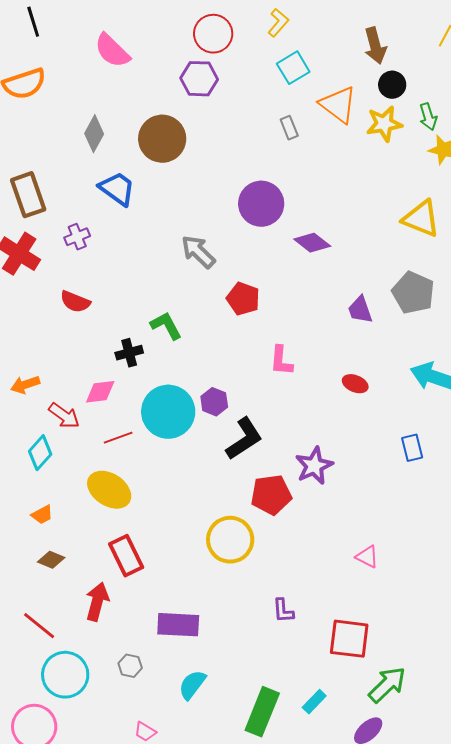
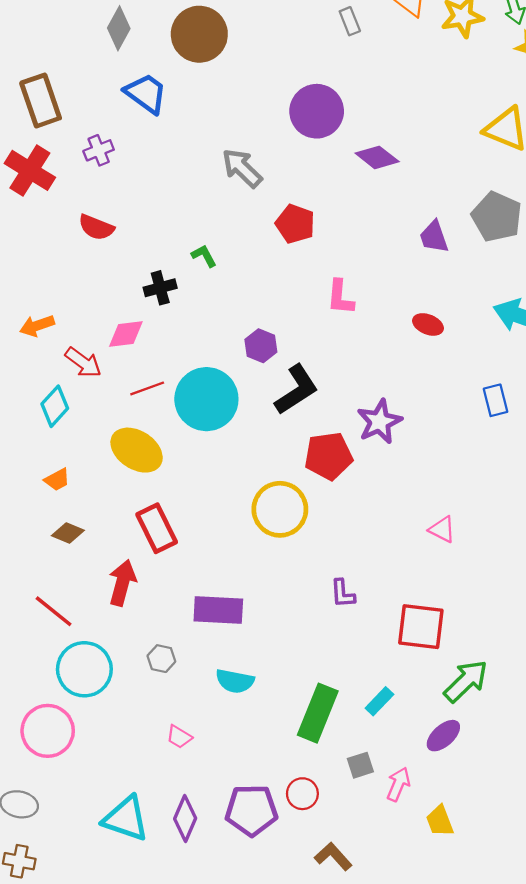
green L-shape: (166, 326) -> (204, 256), size x0.7
cyan circle: (168, 412) -> (206, 399), moved
cyan semicircle: (192, 685) -> (235, 681), turned -116

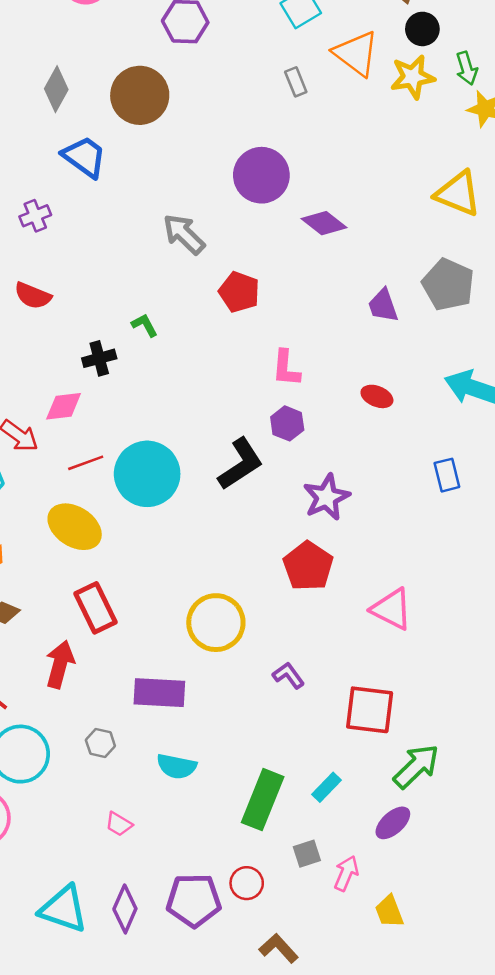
purple hexagon: (261, 346) -> (287, 423), moved
red pentagon: (328, 456) -> (308, 566), moved, turned -30
yellow circle: (280, 509) -> (216, 623), moved
pink triangle: (442, 529) -> (392, 609), size x1.5
purple L-shape: (343, 593) -> (288, 675), turned 148

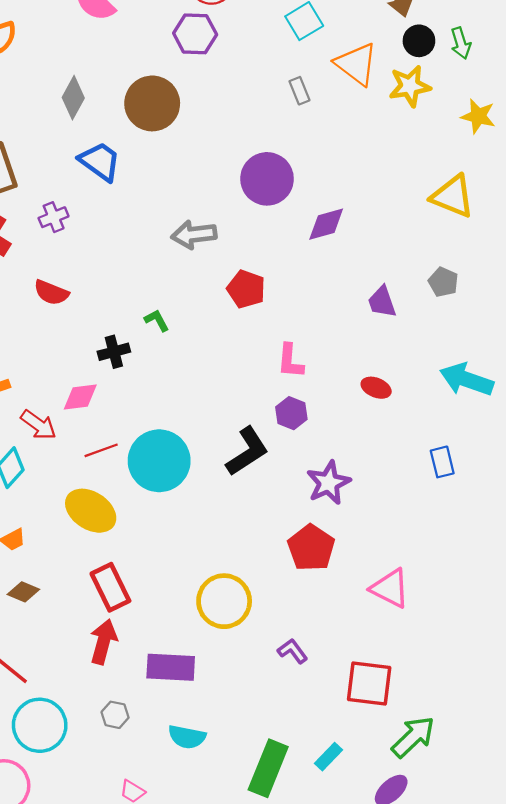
green arrow: (467, 68) -> (461, 43), moved
purple diamond: (324, 223) -> (326, 224), turned -54
gray arrow: (184, 234) -> (194, 235), turned -51
gray pentagon: (448, 285) -> (443, 282), size x0.6
red arrow: (60, 664) -> (103, 642), moved

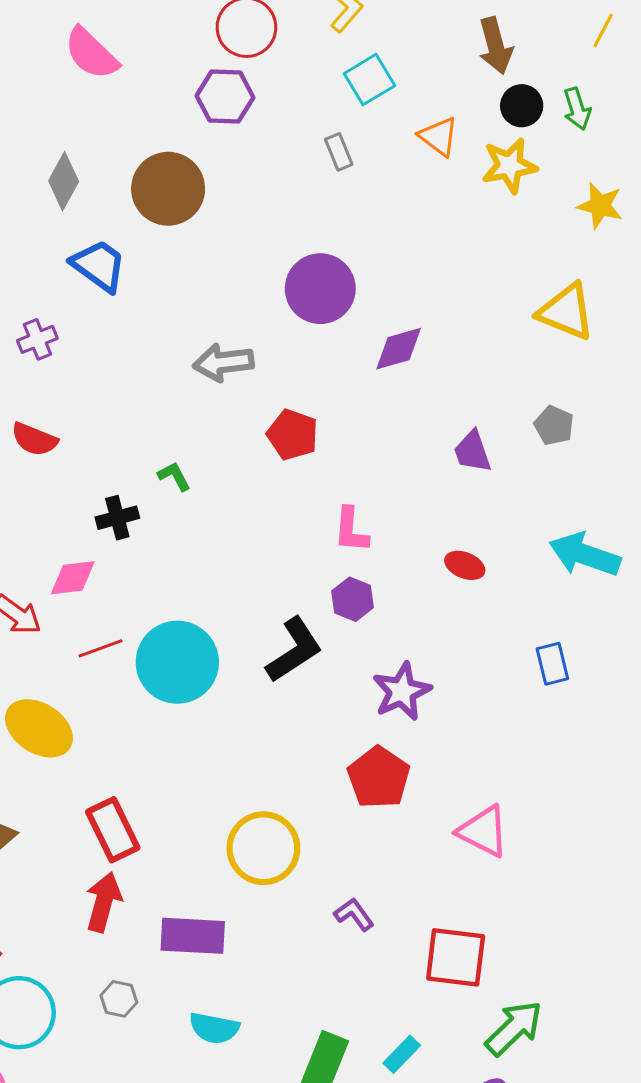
orange triangle: (356, 64) -> (439, 136), size x0.7
gray rectangle: (299, 91) -> (339, 152), moved
yellow ellipse: (91, 511) -> (39, 728), moved

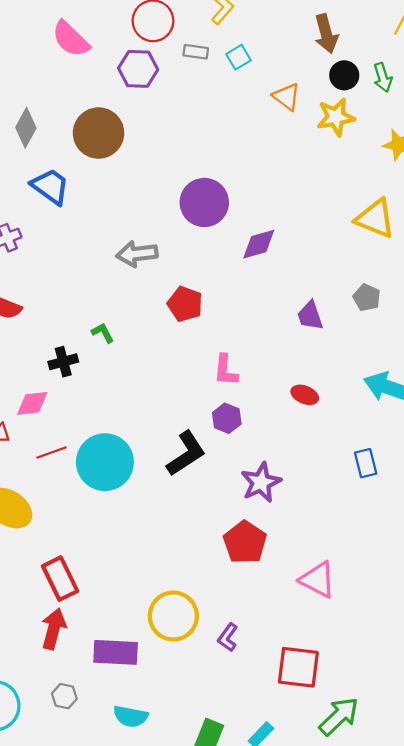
pink semicircle: (91, 53) -> (71, 39), moved
cyan square: (369, 80) -> (238, 57), size x0.7
gray rectangle: (339, 152) -> (196, 52), moved, turned -60
yellow circle: (263, 848) -> (173, 616), moved
purple L-shape: (354, 914) -> (228, 637), turned -108

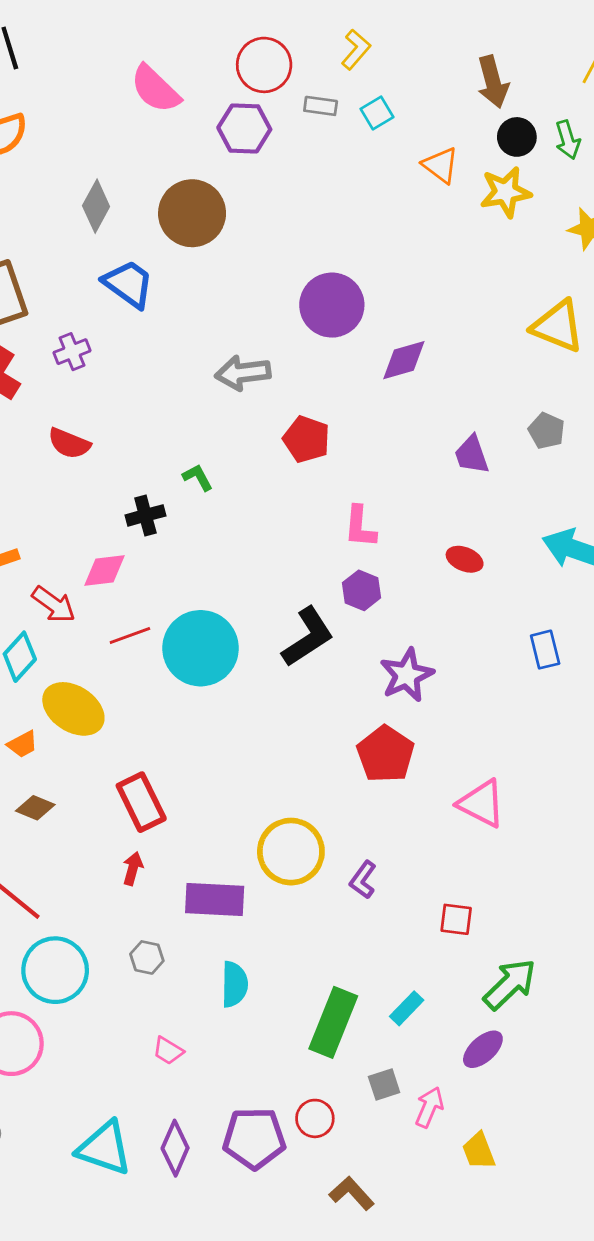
red arrow: (54, 629) -> (133, 868), size x0.6
red square: (298, 667) -> (456, 919), size x0.6
cyan semicircle: (131, 716) -> (234, 984), turned -100

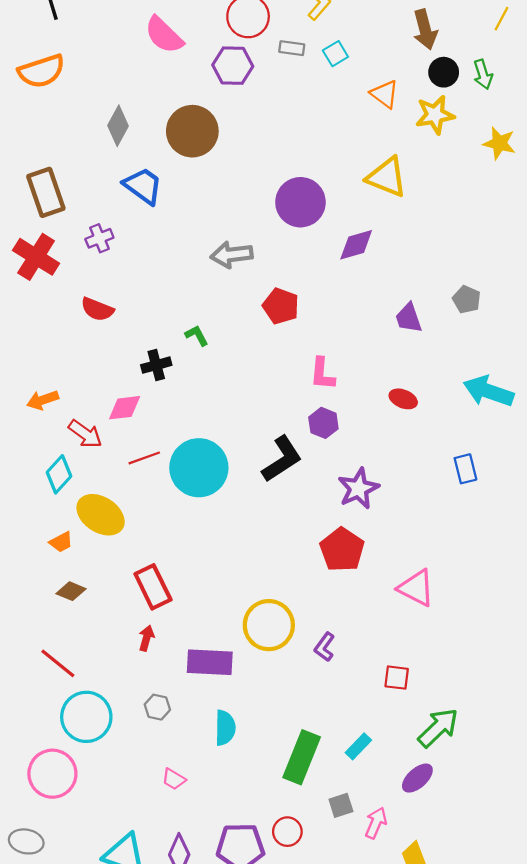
yellow triangle: (558, 326) -> (387, 177), moved

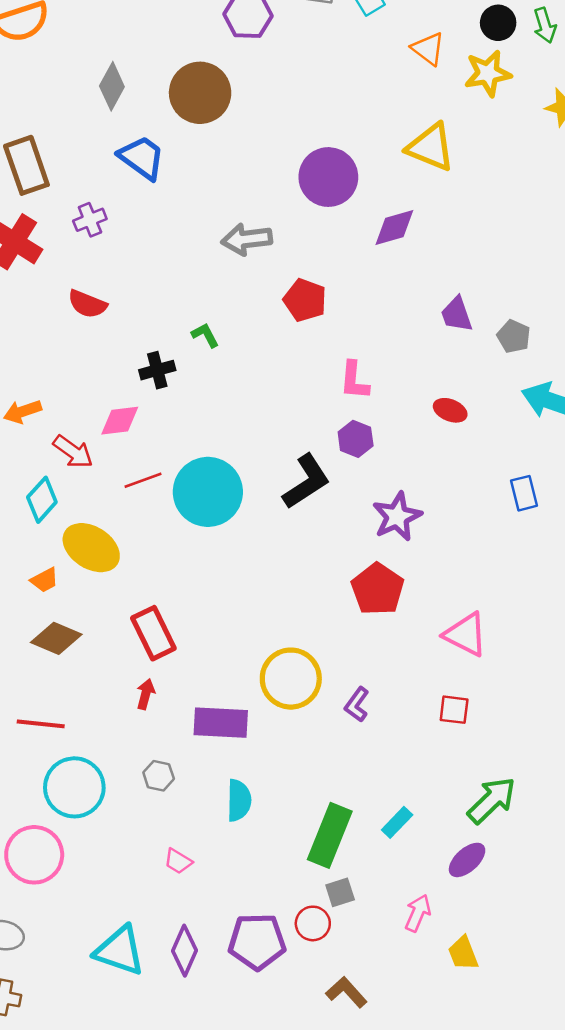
gray pentagon: (467, 299) -> (514, 336), moved
brown diamond: (71, 591) -> (56, 638), size x1.4
red line: (58, 663) -> (41, 724), turned -33
red square: (397, 678) -> (454, 710), moved
gray square: (341, 805) -> (340, 892), moved

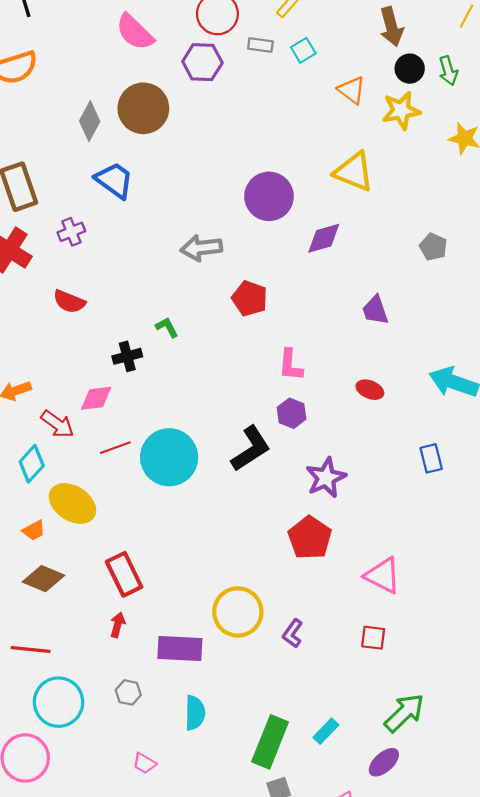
brown circle: (200, 93) -> (143, 108), moved
gray pentagon: (514, 336) -> (433, 247), moved

